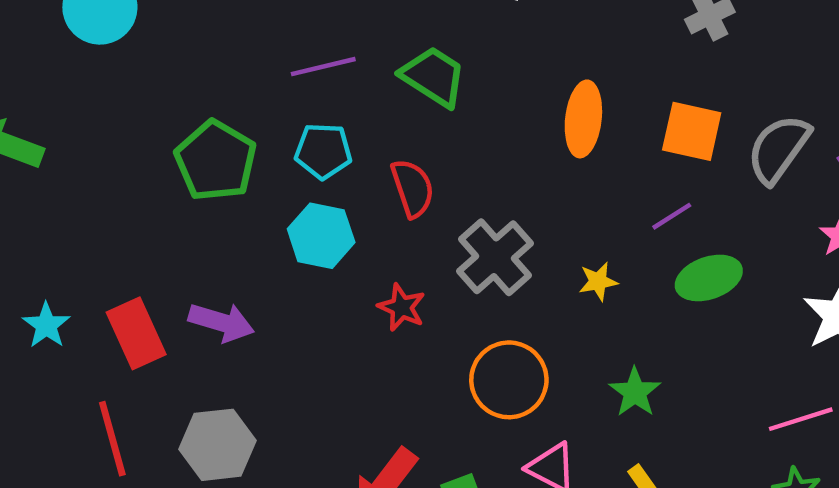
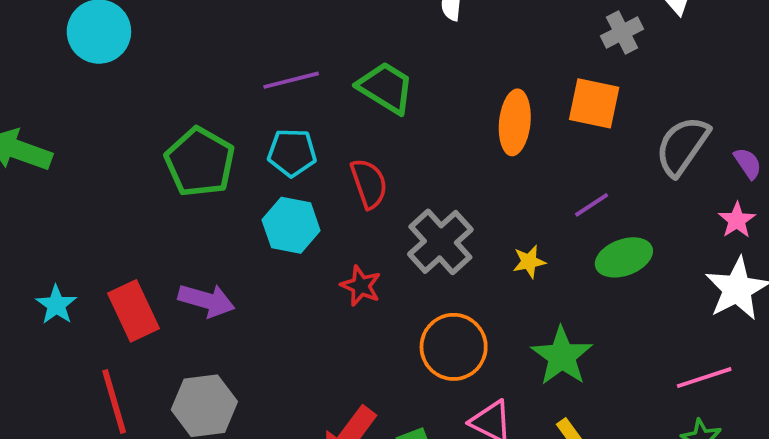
orange square: (692, 131) -> (594, 103), moved
green star: (635, 392) -> (562, 356), size x1.4

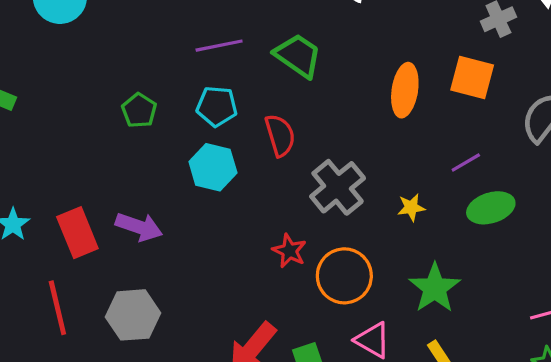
green pentagon: (200, 162) -> (139, 110), size x0.6
red star: (361, 286) -> (289, 251), moved

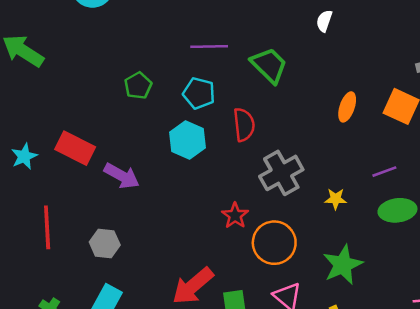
orange ellipse: (405, 90) -> (347, 107), size x0.7
red rectangle: (77, 233) -> (75, 148), moved, turned -51
gray hexagon: (133, 315) -> (105, 243), size x0.7

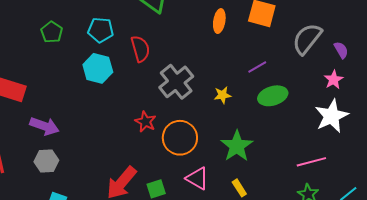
purple arrow: (122, 176) -> (44, 126), moved

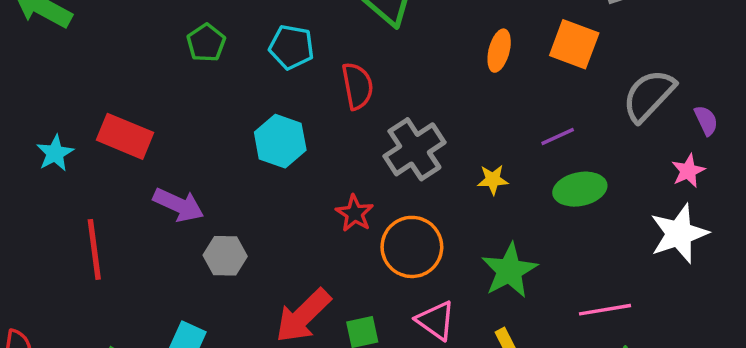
cyan hexagon: (98, 68) -> (280, 141), moved
gray hexagon: (46, 161) -> (225, 256), moved
pink line: (311, 162) -> (605, 310), moved

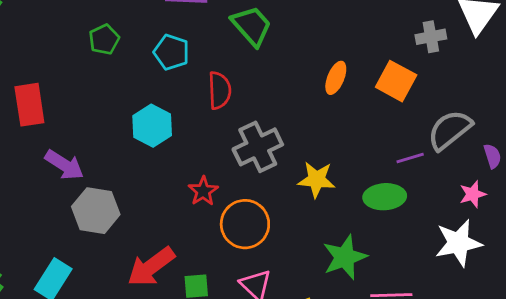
red rectangle: (125, 136) -> (29, 105), turned 51
purple line: (558, 137) -> (410, 158), moved
yellow star: (493, 180) -> (317, 180), size x1.5
gray hexagon: (225, 256) -> (96, 211), size x1.4
green star: (509, 270) -> (345, 257), moved

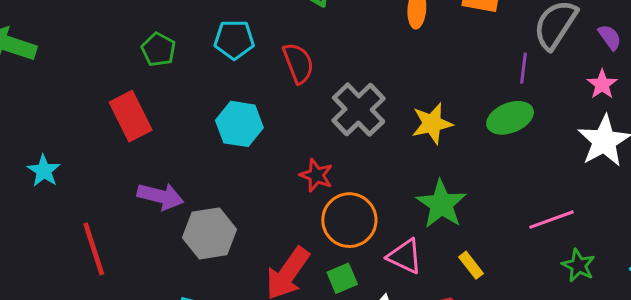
red rectangle: (29, 105) -> (131, 116), moved
purple line: (410, 158) -> (523, 68), turned -48
orange circle: (245, 224) -> (349, 220), moved
green star: (345, 257) -> (441, 204), moved

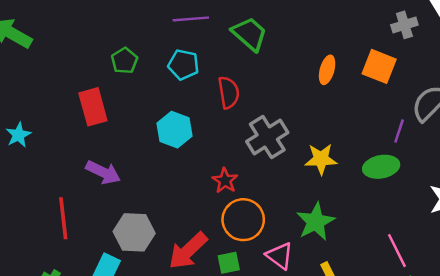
pink line: (552, 220) -> (397, 251), turned 72
gray hexagon: (210, 233) -> (134, 232), moved
red line: (94, 249) -> (63, 218), moved

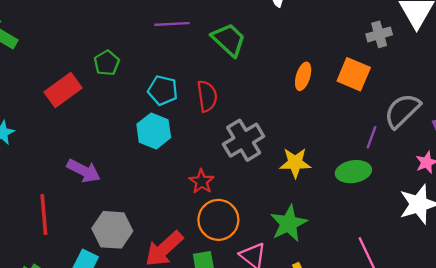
cyan pentagon: (183, 65) -> (163, 90), moved
red rectangle: (93, 107) -> (63, 90), moved, turned 68

